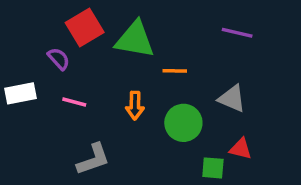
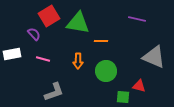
gray triangle: (232, 99) -> (154, 57), moved, size x1.4

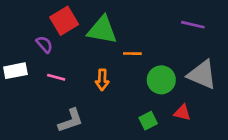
purple line: (137, 19) -> (193, 25), moved
green circle: (106, 71) -> (161, 80), moved
green square: (123, 97) -> (148, 121), moved, turned -32

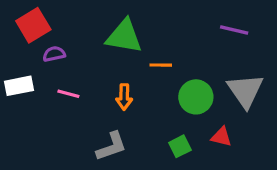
red square: (64, 21) -> (33, 25), moved
purple semicircle: (44, 44) -> (54, 54), turned -60
gray triangle: (202, 75) -> (245, 91), turned 32
gray L-shape: (71, 121) -> (111, 146), moved

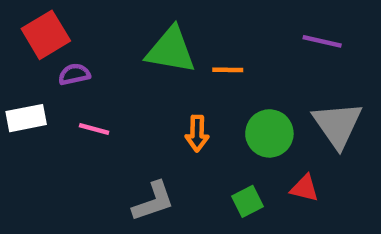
orange line: (161, 65) -> (228, 70), moved
orange arrow: (124, 97) -> (197, 133), moved

